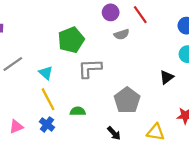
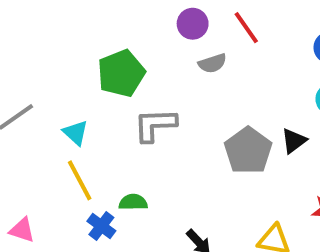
gray pentagon: (127, 100) -> (248, 151), moved
blue cross: (47, 124) -> (101, 226), moved
pink triangle: (16, 127) -> (22, 230), turned 40

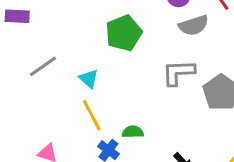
gray semicircle: (212, 63) -> (194, 25), size x1.4
gray L-shape: (155, 125) -> (178, 73), moved

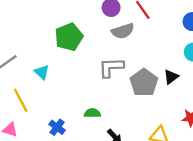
yellow line: (92, 115) -> (21, 100), moved
green semicircle: (133, 132) -> (92, 113), moved

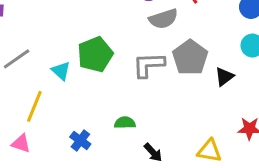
green pentagon: (69, 37) -> (95, 54), moved
gray pentagon: (144, 83) -> (190, 57), moved
yellow line: (21, 100) -> (34, 106), turned 50

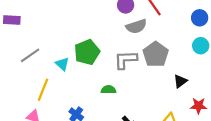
black triangle: (224, 77) -> (180, 81), moved
green semicircle: (125, 123) -> (108, 90), moved

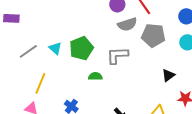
gray pentagon: (156, 54) -> (153, 35), moved, turned -30
cyan triangle: (62, 64) -> (55, 48), moved
green semicircle: (108, 90) -> (95, 76), moved

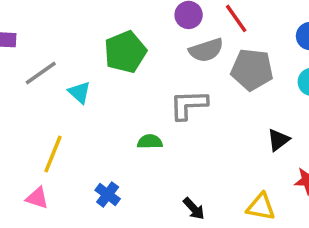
green pentagon: (81, 48) -> (125, 52), moved
gray line: (28, 51) -> (41, 73), moved

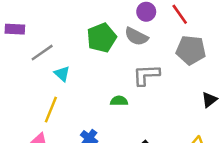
gray semicircle: (206, 50) -> (136, 36), moved, turned 45
cyan triangle: (79, 92) -> (62, 74), moved

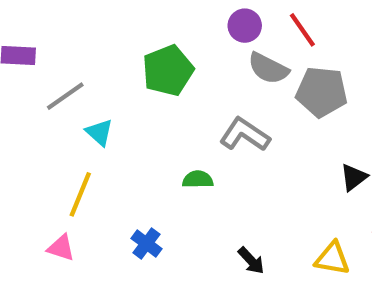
gray semicircle: (136, 36) -> (268, 68), moved
gray L-shape: (146, 75) -> (245, 135), turned 36

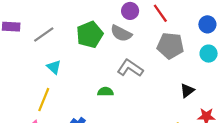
gray semicircle: (268, 68) -> (121, 33), moved
gray line: (65, 96) -> (44, 34), moved

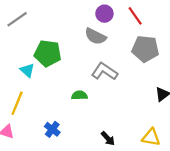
gray line: (44, 34) -> (17, 19), moved
green pentagon: (90, 34) -> (48, 53), moved, turned 30

